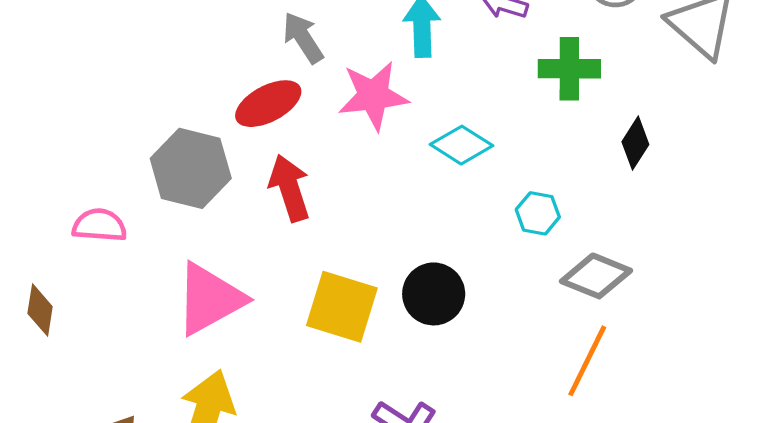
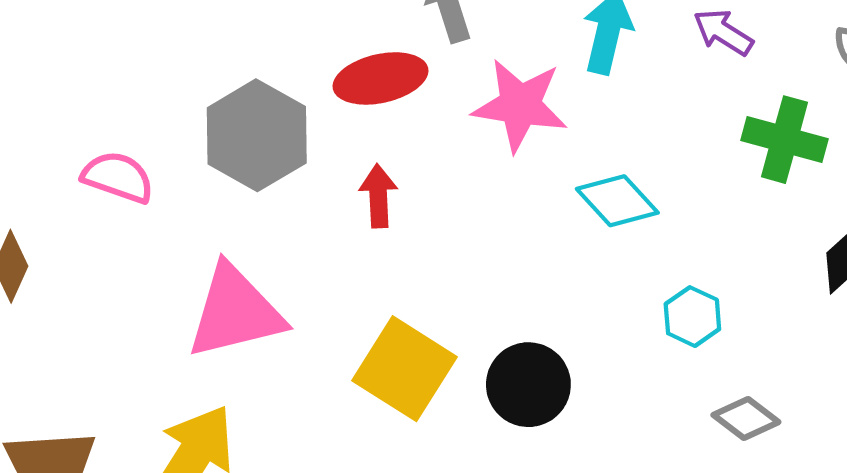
red arrow: (290, 188) -> (378, 196), size x0.7
gray diamond: (596, 276) -> (746, 419), size x0.7

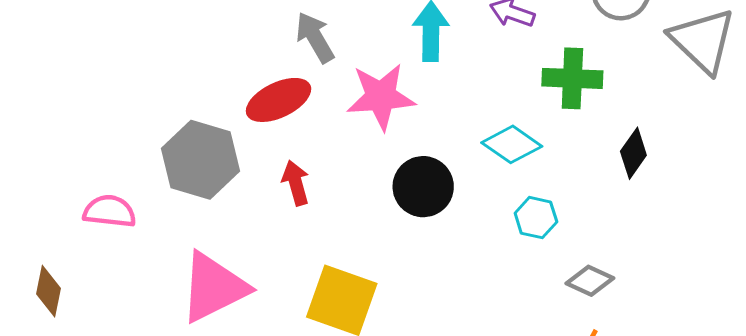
cyan diamond: (617, 201) -> (512, 144), moved
black circle: (528, 385) -> (423, 187), moved

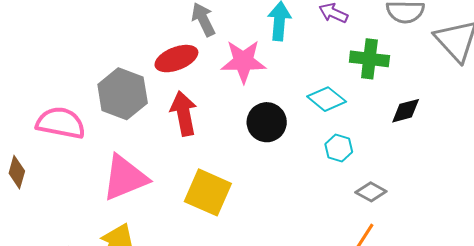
black diamond: (633, 153) -> (406, 111), turned 36
red arrow: (296, 183) -> (184, 114), size x1.5
pink semicircle: (110, 211) -> (61, 123), size x1.4

